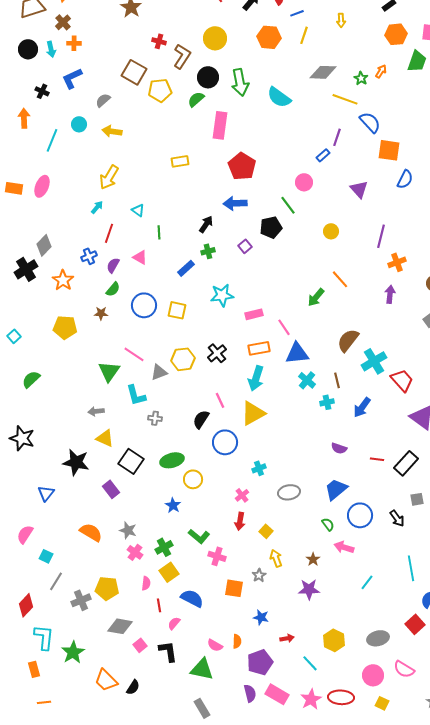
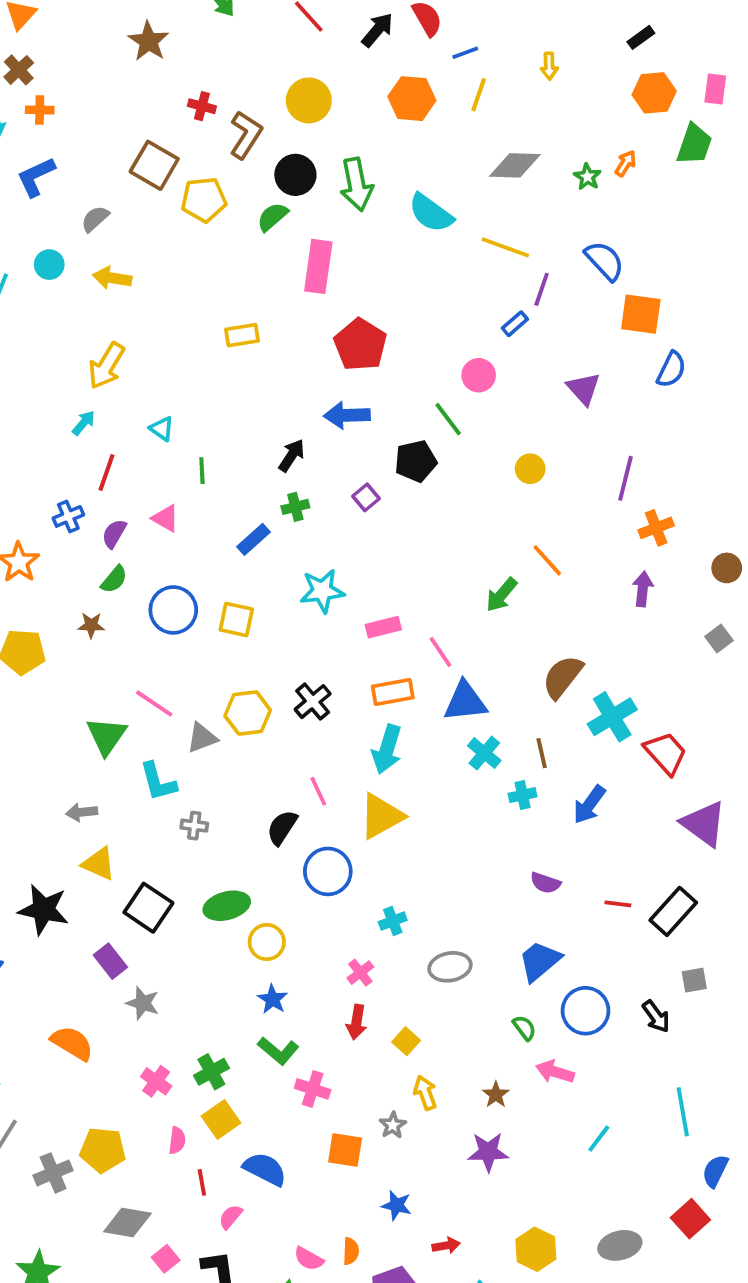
yellow line: (345, 99) -> (505, 247), moved
blue star: (173, 505) -> (273, 999), moved
gray star: (128, 530) -> (143, 1003), moved

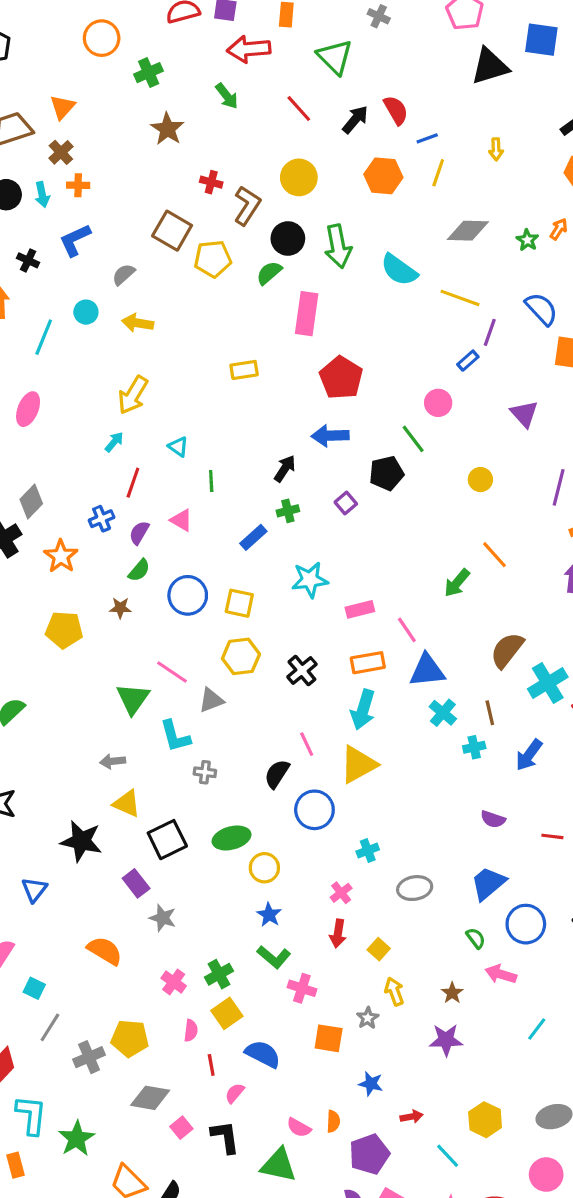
yellow hexagon: (248, 713) -> (241, 656), moved
black square: (148, 908) -> (167, 840), turned 30

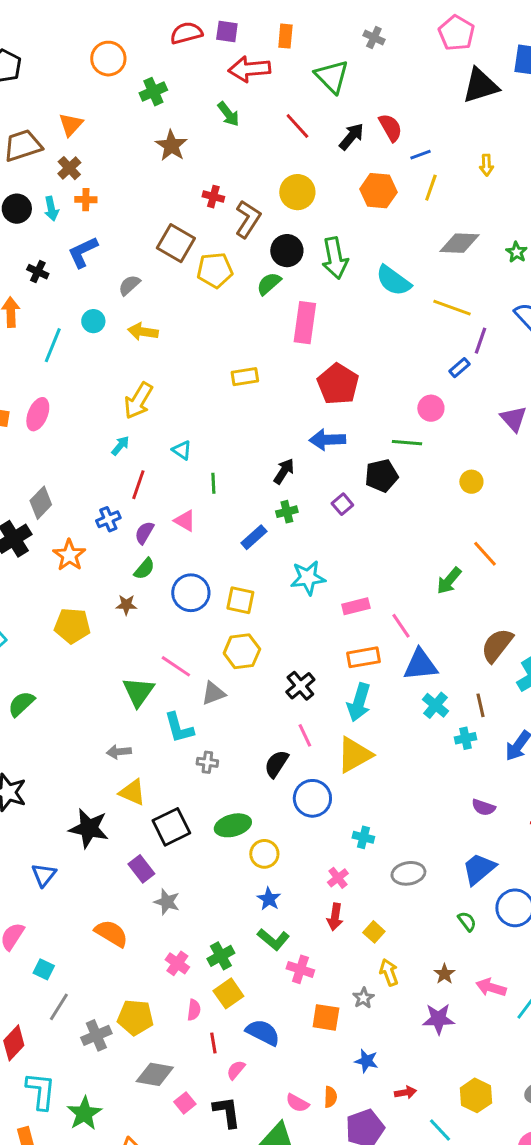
green line: (413, 439) -> (407, 443), turned -48
black cross: (302, 671) -> (300, 686), moved
cyan cross: (368, 851) -> (363, 837), turned 35
pink arrow: (501, 974) -> (491, 987), moved

